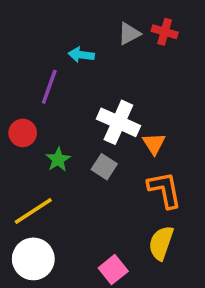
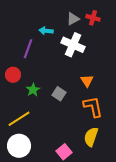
white cross: (118, 122) -> (73, 45), moved

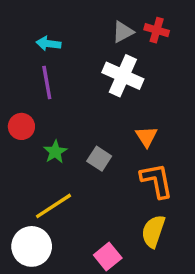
cyan arrow: (46, 31) -> (48, 44), moved
purple line: (28, 49) -> (47, 83), turned -30
yellow line: (19, 119) -> (54, 206), moved

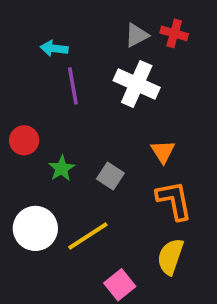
purple line: (47, 83) -> (73, 86), moved
yellow line: (54, 206) -> (88, 236), moved
white circle: (32, 246) -> (35, 228), moved

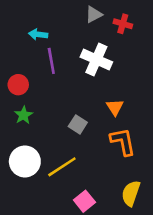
gray triangle: (137, 35) -> (94, 14), moved
red circle: (24, 140) -> (18, 85), moved
green star: (62, 168) -> (24, 115), moved
yellow semicircle: (170, 257) -> (131, 193), moved

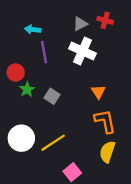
gray triangle: (94, 14) -> (80, 24), moved
green star: (24, 115) -> (27, 89), moved
gray square: (78, 124) -> (52, 96), moved
yellow semicircle: (131, 193) -> (107, 152), moved

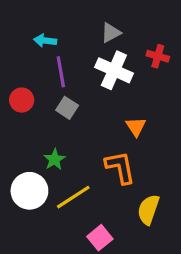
red cross: (105, 20) -> (158, 56), moved
green star: (27, 89) -> (55, 159), moved
gray square: (52, 96) -> (67, 108), moved
orange L-shape: (105, 121) -> (120, 167), moved

